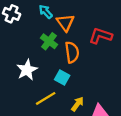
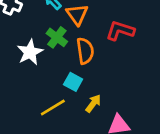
white star: (27, 70) -> (30, 52), moved
yellow arrow: (77, 104) -> (93, 103), moved

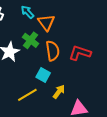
red L-shape: (120, 31) -> (80, 53), moved

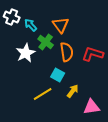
cyan arrow: (27, 12) -> (31, 25), moved

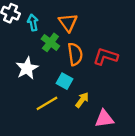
cyan arrow: (31, 25) -> (33, 23), turned 32
white star: (26, 53) -> (27, 68), moved

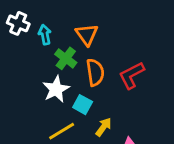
red L-shape: (106, 57) -> (132, 75), turned -45
white star: (27, 68) -> (56, 89), moved

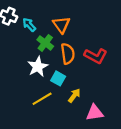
cyan arrow: (45, 35) -> (29, 25), turned -32
red L-shape: (132, 75) -> (96, 56), turned -125

